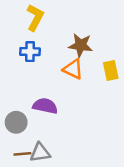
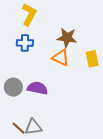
gray circle: (16, 122) -> (13, 87), moved
brown line: (22, 154) -> (19, 128), turned 48

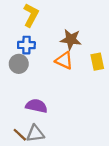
gray circle: (13, 87) -> (19, 64), moved
purple semicircle: (38, 88) -> (36, 106), moved

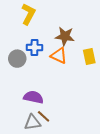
blue cross: (26, 45) -> (34, 47), moved
brown line: (20, 135) -> (44, 116), moved

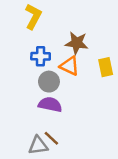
gray circle: (17, 59) -> (49, 82), moved
purple semicircle: (33, 97) -> (50, 104), moved

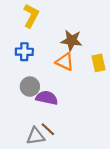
blue cross: (41, 56) -> (24, 52), moved
gray circle: (49, 82) -> (30, 87), moved

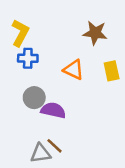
yellow L-shape: (31, 16) -> (20, 33), moved
brown star: (72, 40) -> (95, 33), moved

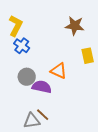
blue cross: (28, 58) -> (22, 46), turned 35
orange triangle: (74, 70) -> (59, 71), moved

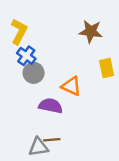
gray circle: (27, 77) -> (34, 73), moved
brown line: (43, 115) -> (52, 140), turned -48

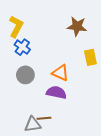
gray circle: (34, 73) -> (25, 75), moved
purple semicircle: (51, 106) -> (56, 92), moved

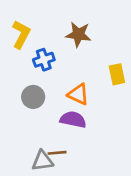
brown star: (77, 26) -> (78, 34), moved
blue cross: (22, 47) -> (44, 60), moved, turned 35

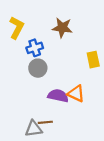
orange triangle: (78, 94) -> (76, 94), moved
gray circle: (33, 97) -> (38, 68), moved

